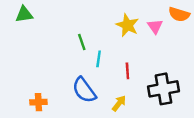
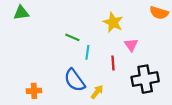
pink triangle: (155, 26) -> (131, 45), moved
green line: (82, 42) -> (72, 37), turned -48
yellow arrow: (119, 103) -> (97, 92), moved

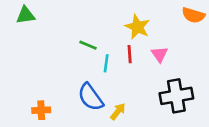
red line: (113, 63) -> (130, 54), moved

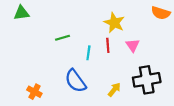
green line: (88, 45) -> (62, 38), moved, turned -40
orange cross: (41, 110) -> (34, 92), turned 32
yellow arrow: (118, 111) -> (114, 90), moved

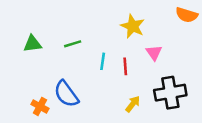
green triangle: (21, 13) -> (32, 44), moved
red line: (108, 45) -> (125, 66), moved
blue semicircle: (75, 81) -> (66, 94), moved

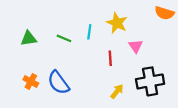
green line: (73, 44) -> (64, 38), turned 40
cyan line: (103, 61) -> (89, 32), moved
orange cross: (40, 106) -> (31, 81), moved

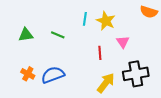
cyan line: (89, 32) -> (85, 19), moved
blue semicircle: (58, 83) -> (53, 75), turned 105
yellow arrow: (117, 91) -> (106, 83), size x1.5

